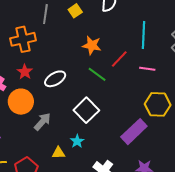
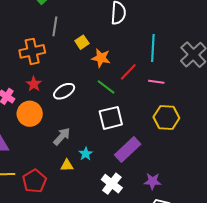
yellow square: (75, 11) -> (82, 42), moved
white square: (86, 110) -> (111, 118), moved, turned 30
gray arrow: (42, 122) -> (62, 136), moved
purple rectangle: (134, 132) -> (128, 150), moved

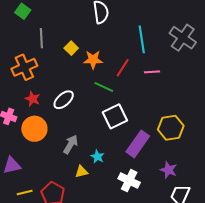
yellow hexagon: (166, 118) -> (171, 128), moved
purple star: (153, 181) -> (169, 170), turned 30

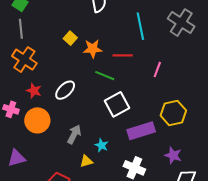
gray line: (41, 38) -> (21, 29), moved
orange cross: (24, 67) -> (24, 60), turned -30
red line: (123, 68) -> (123, 55), turned 60
pink line: (152, 72) -> (157, 70), moved, turned -63
purple rectangle: (138, 144) -> (141, 131), turned 40

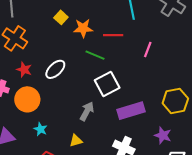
yellow hexagon: (173, 113) -> (175, 101), moved
gray arrow: (74, 134) -> (87, 111), moved
cyan star: (102, 145) -> (40, 129), moved

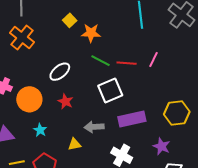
red line: (113, 35) -> (127, 63), moved
red star: (24, 70) -> (65, 102), moved
gray arrow: (87, 111) -> (94, 127), moved, turned -126

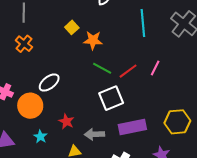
orange cross: (22, 37) -> (24, 44), size x0.7
red line: (127, 63) -> (128, 71), turned -42
white ellipse: (60, 72) -> (49, 83), moved
red star: (65, 102) -> (66, 121), moved

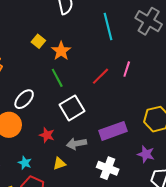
orange star: (93, 40) -> (61, 51), turned -30
green line: (102, 68) -> (57, 78), moved, turned 42
white square: (111, 98) -> (72, 108), moved
cyan star: (40, 137) -> (25, 163), moved

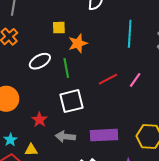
yellow square: (38, 41) -> (59, 28), turned 32
white ellipse: (24, 99) -> (40, 61), moved
yellow triangle: (59, 164) -> (31, 150), moved

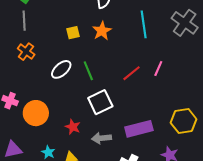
orange star: (78, 43) -> (102, 31), moved

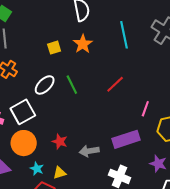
pink line: (158, 69) -> (145, 109), moved
white square: (100, 102) -> (23, 112), moved
orange circle: (36, 113) -> (24, 143), moved

